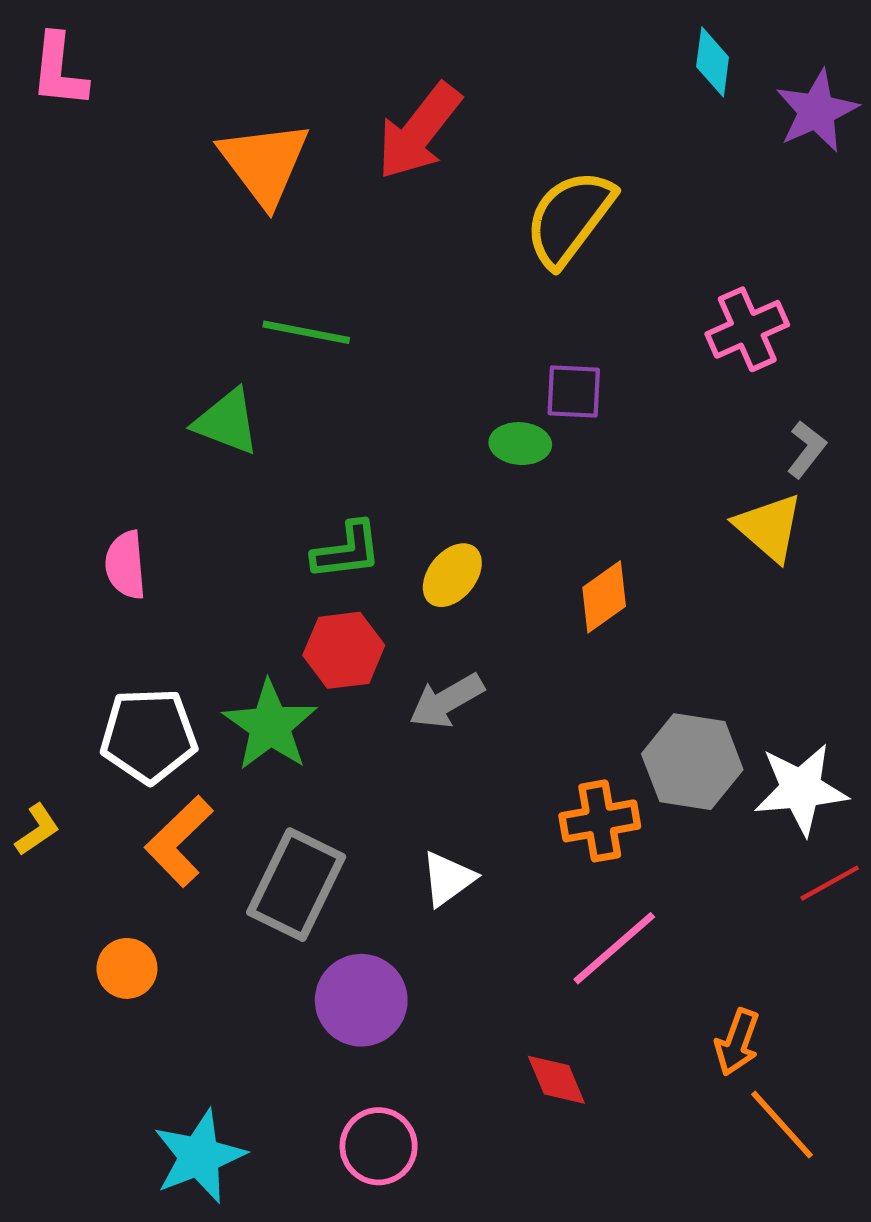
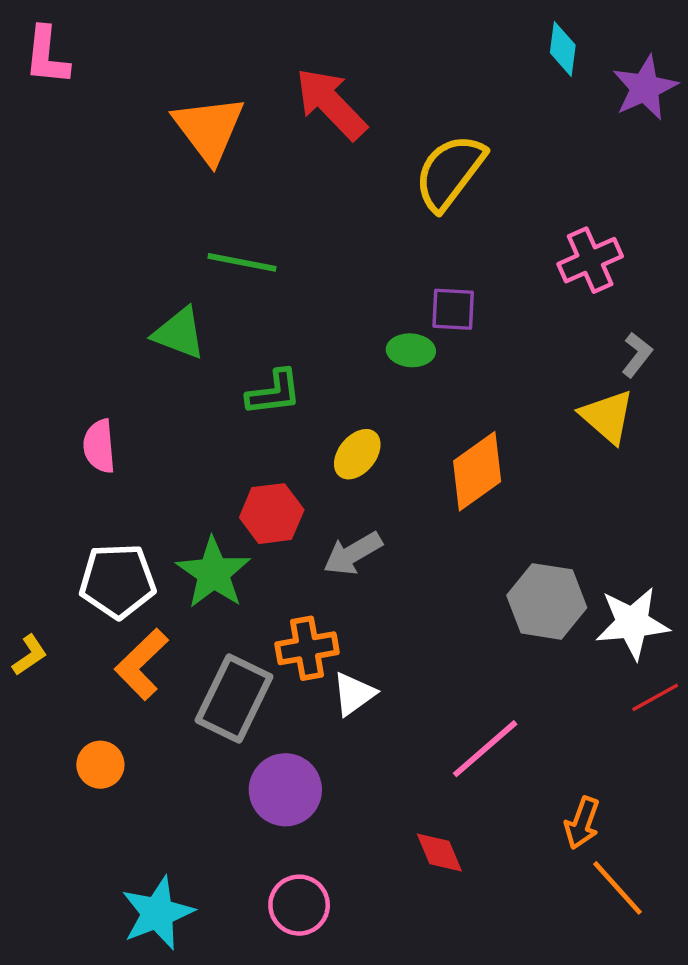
red arrow: (419, 131) -> (331, 104), turned 98
green L-shape: (347, 551) -> (274, 393), moved
orange diamond: (604, 597) -> (477, 471), size x1.4
orange cross: (600, 821) -> (307, 648), moved

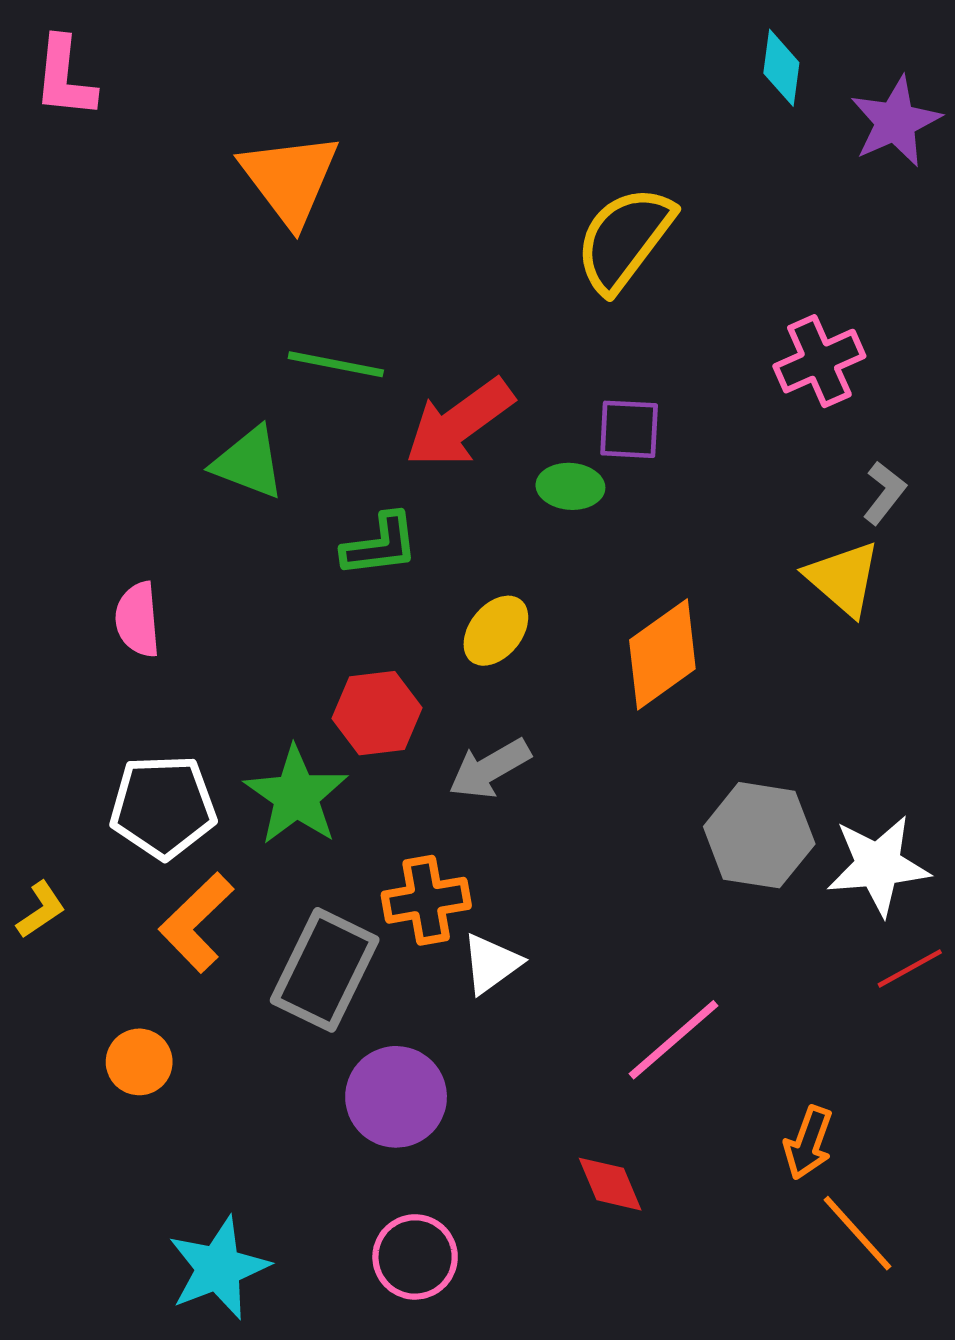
red arrow: (331, 104) -> (459, 423), moved, turned -82

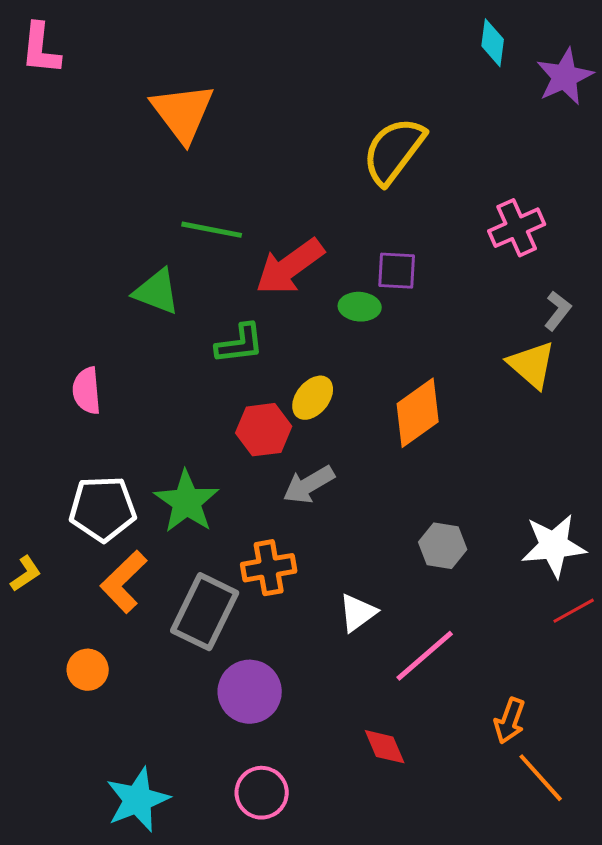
red hexagon: (377, 713) -> (264, 430), moved
gray hexagon: (759, 835) -> (443, 546), moved, size x0.7
white triangle: (491, 964) -> (358, 613), moved

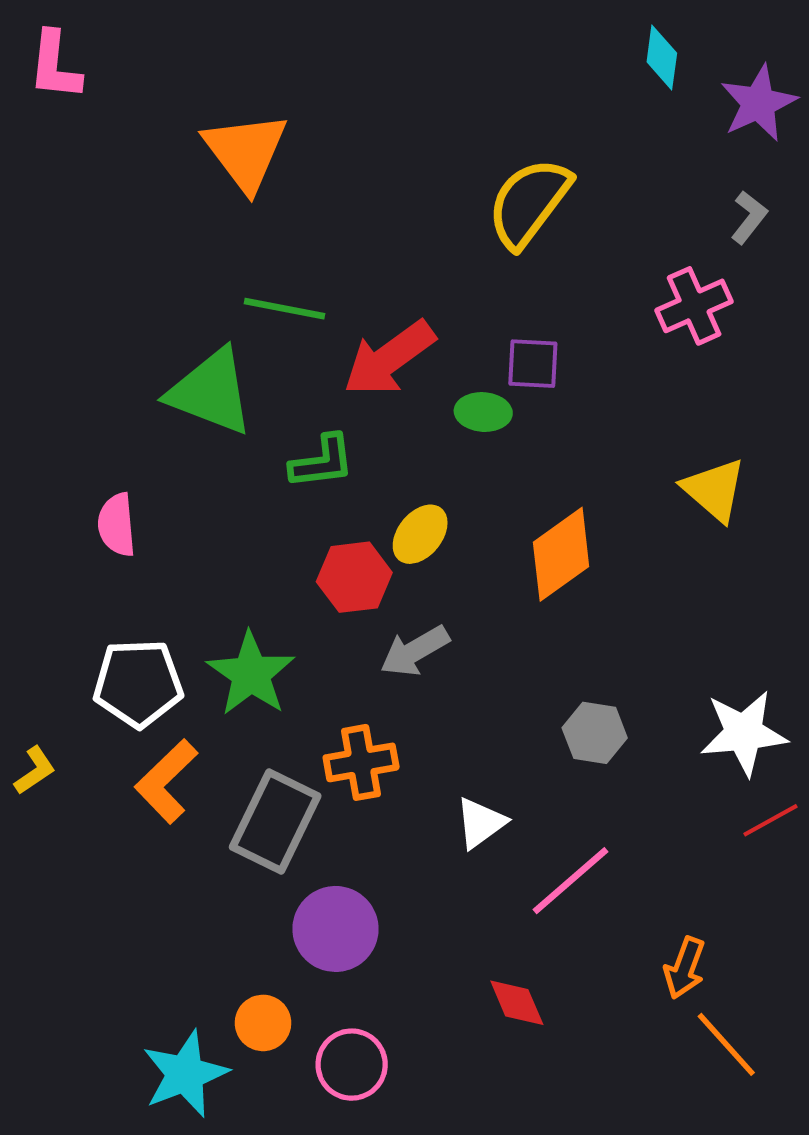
green triangle: (157, 292) -> (211, 392), size x1.4
gray L-shape: (558, 311) -> (749, 217), moved
orange circle: (88, 670) -> (263, 1023), moved

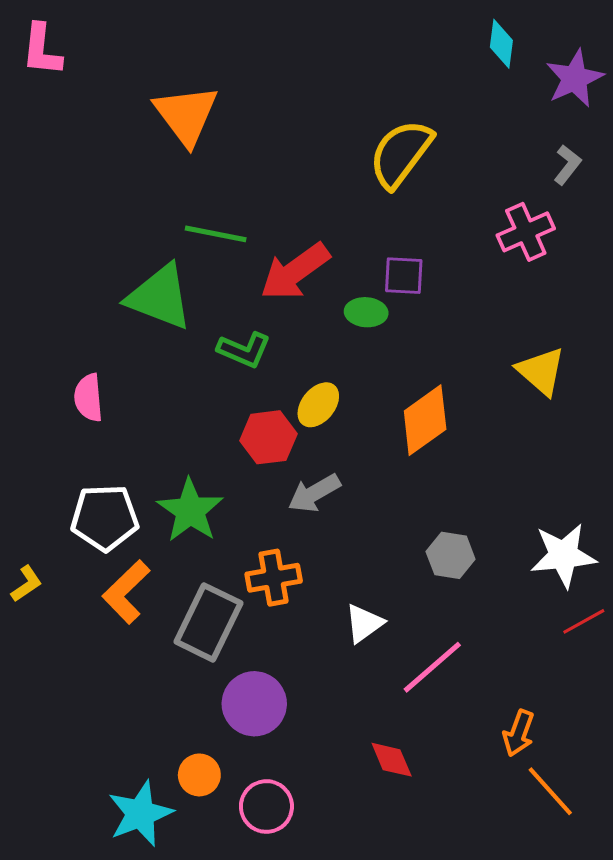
green L-shape: (322, 462) -> (244, 350), turned 30

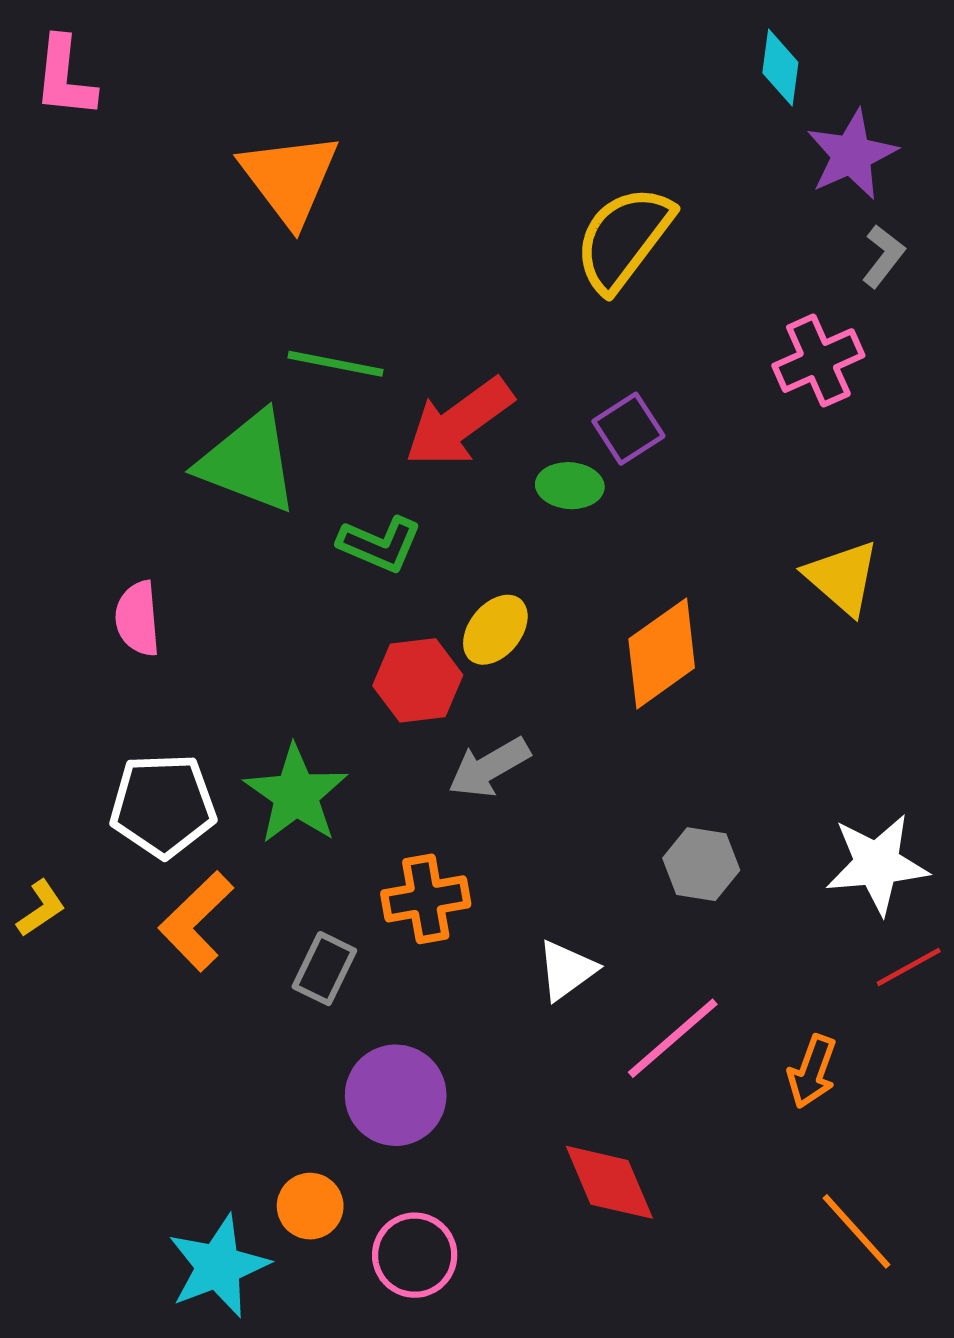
purple star: (575, 78) -> (852, 155), moved
purple square: (404, 276) -> (628, 429), turned -36
gray rectangle: (208, 622) -> (324, 969), size x0.6
orange arrow: (519, 733) -> (812, 1071), moved
red diamond: (392, 760) -> (609, 1182), size x1.4

